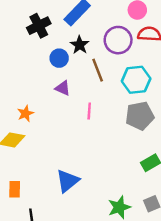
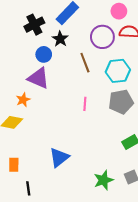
black star: (80, 45) -> (60, 39), moved
blue circle: (59, 58) -> (44, 54), moved
purple triangle: (63, 88) -> (39, 78), moved, size x1.6
pink line: (89, 111) -> (85, 104), moved

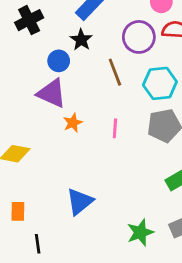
black cross: (34, 25) -> (29, 20), moved
orange star: (23, 100) -> (73, 123), moved

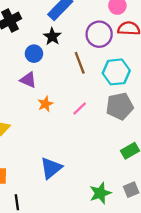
purple triangle: (52, 93) -> (28, 80), size x0.7
pink line: (115, 128) -> (80, 109), turned 42

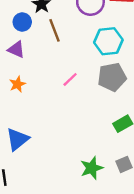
brown line: (80, 63) -> (55, 30), moved
orange star: (45, 104) -> (17, 84), moved
blue triangle: (51, 168) -> (17, 139), moved

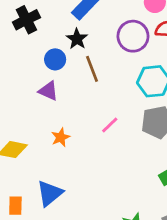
orange star: (17, 84) -> (61, 137), moved

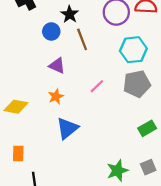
purple triangle: (48, 91) -> (57, 66), moved
blue triangle: (50, 193) -> (67, 128), moved

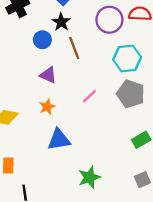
gray pentagon: (137, 84) -> (131, 94), turned 30
blue triangle: (67, 128) -> (59, 140), turned 30
green star: (117, 171) -> (89, 177), moved

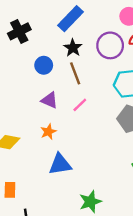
black star: (61, 22) -> (73, 48), moved
pink line: (89, 96) -> (80, 105), moved

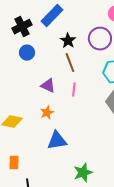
blue rectangle: (70, 19) -> (52, 16), moved
blue circle: (44, 65) -> (27, 53), moved
pink line: (80, 105) -> (74, 90), turned -40

